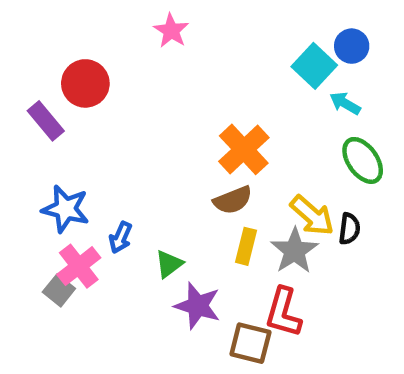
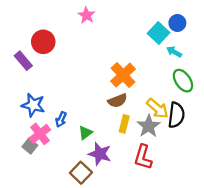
black semicircle: (349, 229) -> (176, 115), size x1.6
brown square: (250, 343) -> (81, 173), moved, turned 30

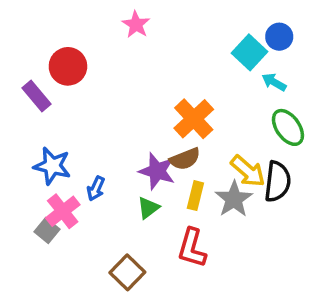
green triangle: (85, 133) -> (148, 208), moved
purple star: (100, 154) -> (157, 171), moved
red L-shape: (143, 157) -> (192, 248), moved

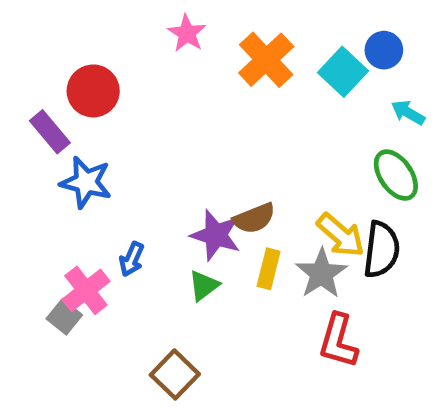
cyan arrow: (274, 82) -> (408, 113), moved
orange cross: (194, 119) -> (266, 60), moved
blue star: (52, 166) -> (86, 182), moved
red L-shape: (192, 248) -> (338, 341), moved

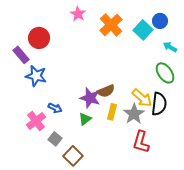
blue arrow: (132, 259) -> (55, 108), turned -88
gray square: (64, 317) -> (55, 139), moved

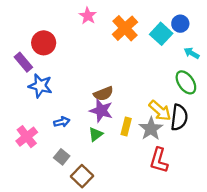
brown semicircle: (106, 91) -> (104, 94), moved
blue arrow: (55, 108) -> (62, 122), turned -40
pink cross: (36, 121) -> (27, 137), moved

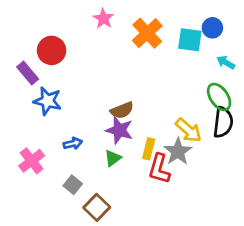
cyan square: (161, 34) -> (190, 40), turned -35
black semicircle: (179, 117) -> (223, 122), moved
red L-shape: (159, 160) -> (159, 169), moved

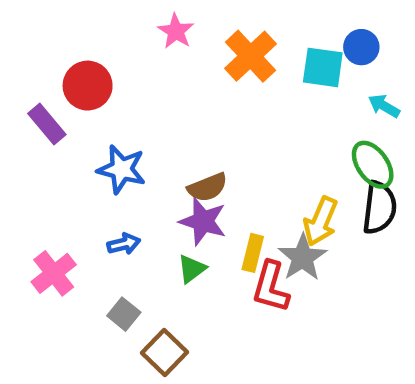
blue star: (48, 101) -> (122, 169), moved
yellow arrow: (188, 130) -> (321, 221), turned 72

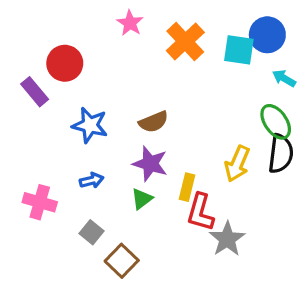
blue circle: (361, 47) -> (267, 35), size x1.4
brown semicircle: (208, 187) -> (154, 122), moved
gray star: (303, 257) -> (227, 239), moved
pink cross: (54, 273) -> (40, 202), turned -36

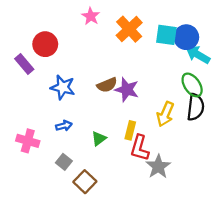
blue circle: (267, 35) -> (186, 37), moved
cyan arrow: (284, 78) -> (198, 55), size x1.5
purple star: (150, 164) -> (127, 90), moved

